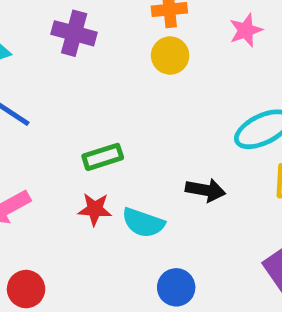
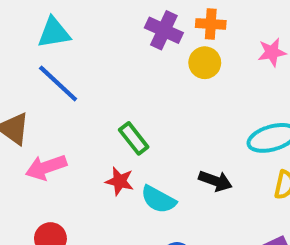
purple cross: (74, 33) -> (164, 30), moved
green rectangle: (103, 157) -> (134, 138), turned 60

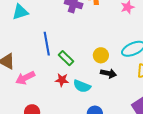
yellow circle: (205, 63) -> (101, 55), moved
blue line: (58, 84) -> (47, 44), moved, turned 45

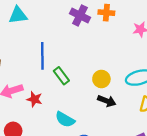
red star: (62, 80) -> (34, 99), moved
cyan semicircle: (82, 86) -> (65, 119), moved

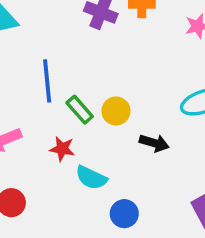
yellow circle: (101, 79) -> (116, 111), moved
red star: (34, 99) -> (62, 149), moved

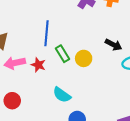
black arrow: (154, 143) -> (114, 45), moved
red star: (62, 149) -> (38, 65), moved

